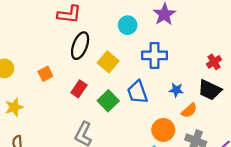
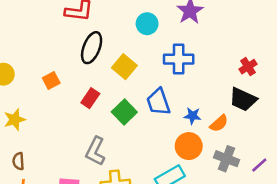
blue star: (176, 90) -> (192, 116), moved

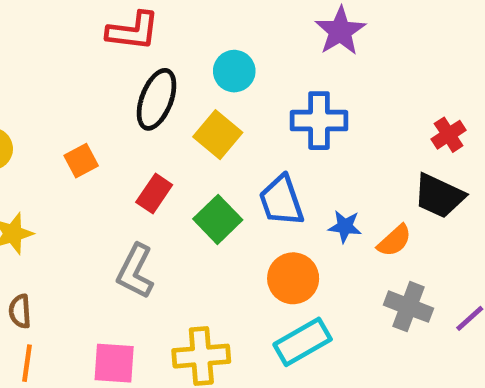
cyan circle: (147, 24) -> (234, 71), moved
orange circle: (189, 146) -> (293, 278), moved
gray L-shape: (95, 151) -> (135, 271), moved

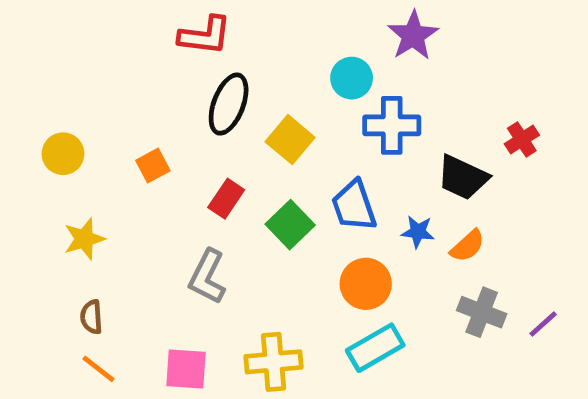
cyan circle: (234, 71) -> (352, 78), moved
black trapezoid: (439, 196) -> (463, 177), moved
orange line: (27, 363) -> (98, 369), turned -60

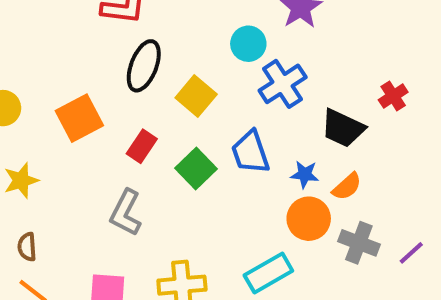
blue cross: (392, 125) -> (283, 84), turned -33
orange square: (153, 166) -> (79, 118), size x1.6
orange circle: (366, 284) -> (309, 219), moved

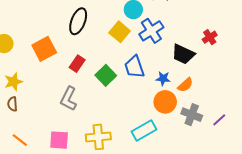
yellow square: (196, 96) -> (120, 32), moved
brown semicircle: (27, 247) -> (12, 104), moved

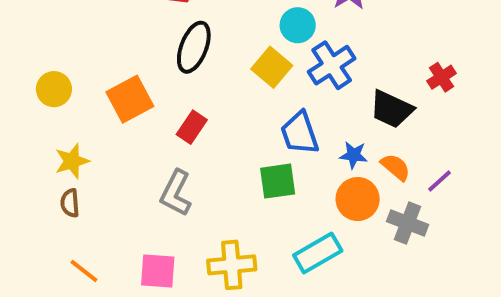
green square: (106, 75) -> (278, 181), moved, turned 36
orange semicircle: (185, 85) -> (396, 167), turned -98
purple line: (219, 120) -> (440, 181), moved

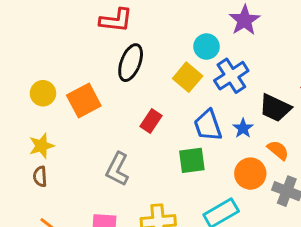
yellow circle: (54, 89) -> (43, 93), moved
red rectangle: (192, 127) -> (151, 121), moved
blue star: (354, 155) -> (243, 128), moved, turned 30

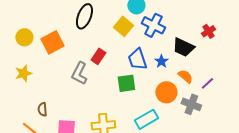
blue cross: (231, 76) -> (153, 25), turned -30
gray L-shape: (117, 169) -> (79, 73), moved
brown semicircle: (40, 176) -> (42, 109), moved

